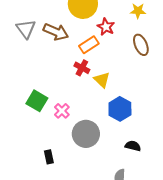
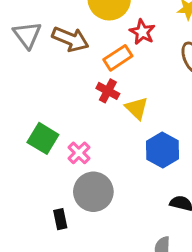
gray circle: (86, 134) -> (93, 192), moved

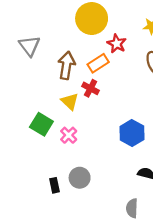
brown arrow: (70, 39) -> (67, 65), moved, turned -104
yellow triangle: (137, 108) -> (70, 101), moved
gray circle: (93, 192) -> (80, 178), moved, size x0.7

